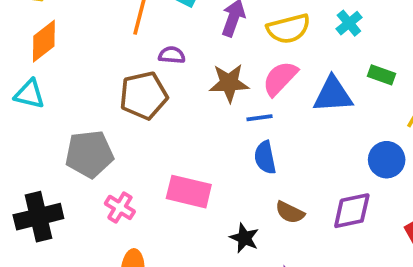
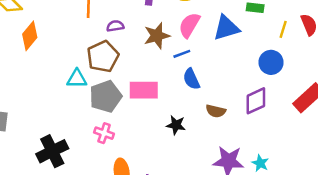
cyan triangle: (29, 94) -> (77, 79), moved
gray pentagon: (89, 154) -> (106, 96), moved
pink rectangle: (189, 192) -> (144, 90), moved
black star: (244, 238) -> (176, 125), moved

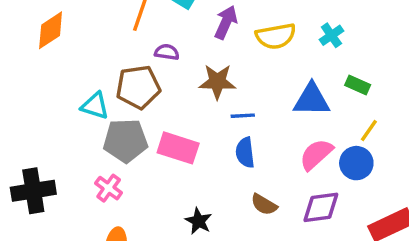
pink semicircle: (189, 25) -> (316, 154), moved
yellow line: (283, 29) -> (369, 130), moved
black star: (176, 125) -> (199, 221), moved

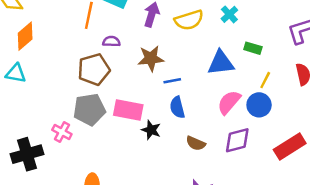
cyan triangle: (95, 106) -> (16, 73), moved
pink cross: (109, 188) -> (62, 132), moved
black star: (199, 221) -> (151, 130), moved

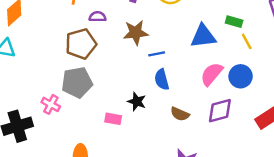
yellow line: (265, 80) -> (247, 41), moved, turned -56
pink rectangle: (128, 110) -> (113, 119), moved, size x0.6

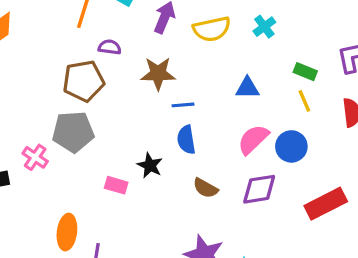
green rectangle: (234, 22) -> (305, 72), moved
blue triangle: (203, 36) -> (247, 88), size x0.7

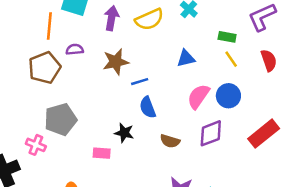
brown pentagon: (84, 81) -> (45, 68), moved

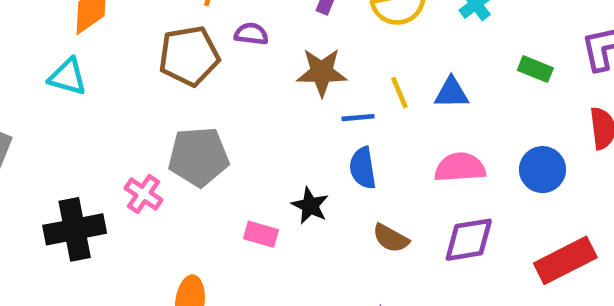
yellow line: (231, 59) -> (399, 93), moved
pink semicircle: (198, 96) -> (460, 167), turned 40
blue circle: (228, 96) -> (543, 170), moved

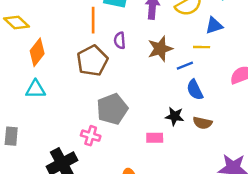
purple semicircle: (251, 34) -> (120, 40), turned -84
yellow line: (399, 93) -> (202, 47), turned -49
blue triangle: (451, 93) -> (214, 26), moved
brown semicircle: (391, 238) -> (203, 123), moved

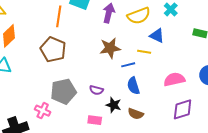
blue triangle: (214, 26) -> (157, 36), turned 35
purple semicircle: (120, 40) -> (96, 90), moved, turned -80
brown pentagon: (92, 61) -> (53, 49), turned -30

